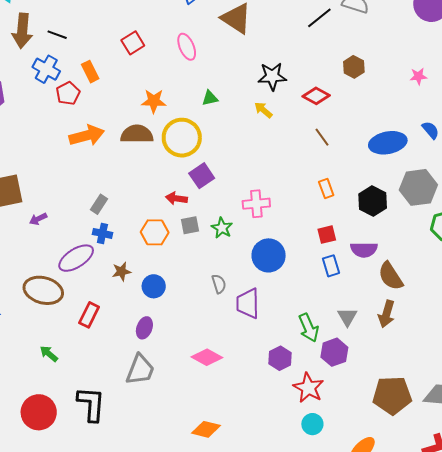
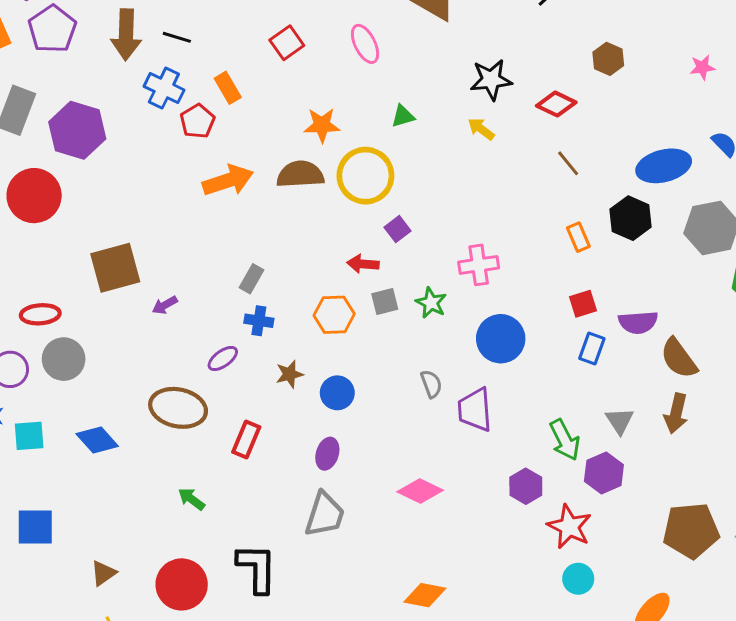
purple square: (202, 176) -> (397, 229), size x0.7
black hexagon: (373, 201) -> (631, 218), moved
purple ellipse: (76, 258) -> (223, 358), size x0.6
blue rectangle: (331, 266) -> (592, 349), turned 40

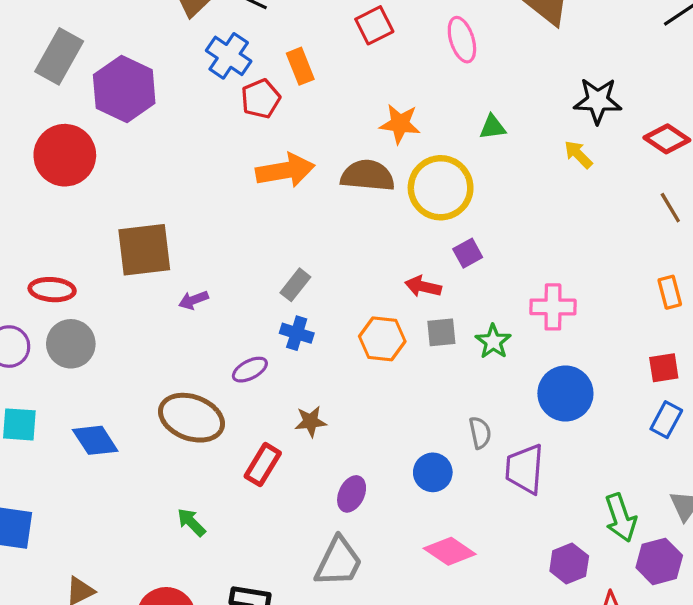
brown star: (289, 374) -> (311, 422), moved
blue circle: (337, 393) -> (433, 472), moved

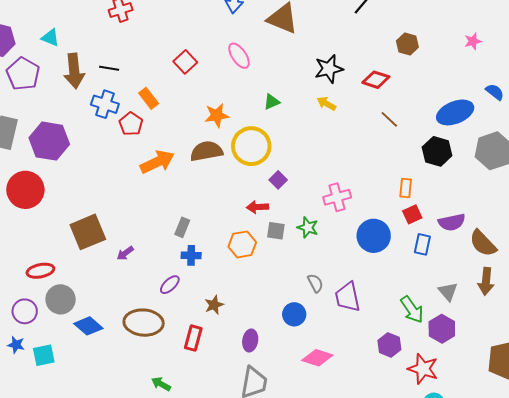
orange rectangle: (670, 292) -> (406, 188), moved, turned 36
gray square: (441, 332) -> (276, 231), turned 30
blue circle: (565, 393) -> (374, 236), moved
blue diamond: (95, 440) -> (88, 326), moved

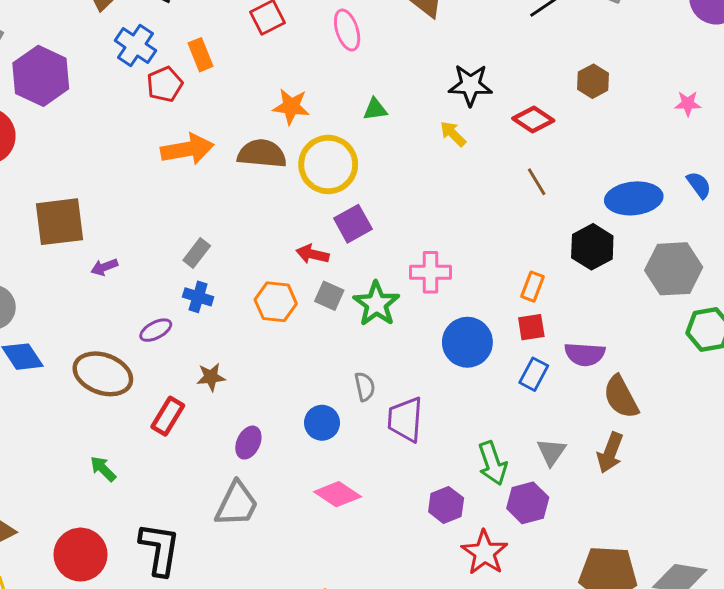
purple square: (278, 180) -> (353, 224), size x1.4
green star: (308, 228) -> (376, 304), size x1.4

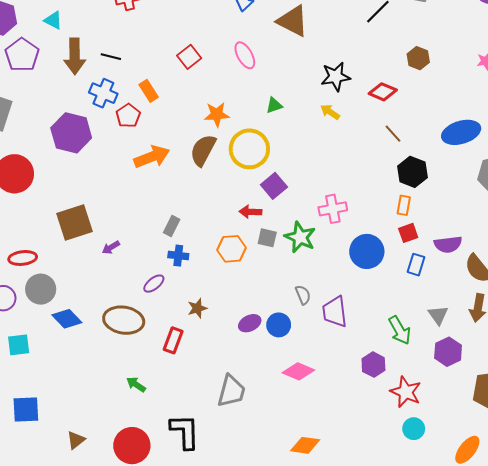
purple hexagon: (41, 76) -> (71, 133), moved
brown semicircle: (262, 154) -> (203, 150), turned -56
black hexagon: (592, 247) -> (412, 172), moved
purple ellipse: (248, 443) -> (250, 323), moved, turned 50
purple hexagon: (528, 503) -> (448, 352), moved

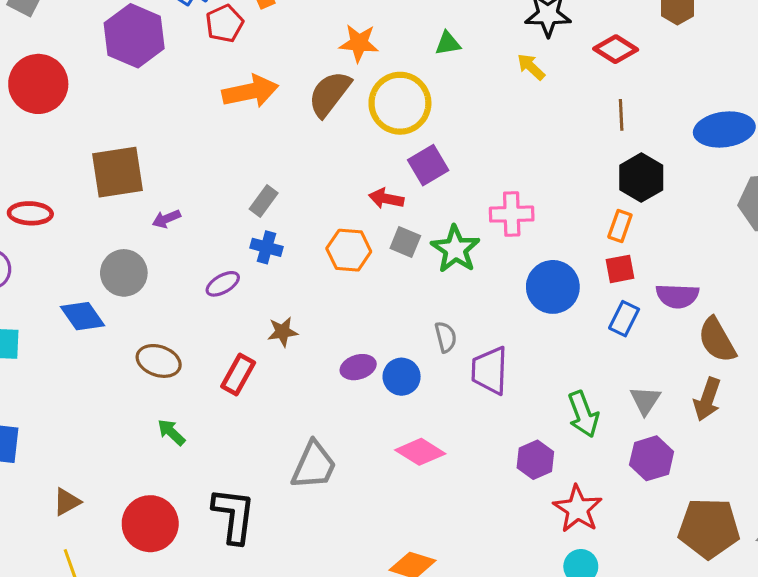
brown line: (393, 134) -> (621, 115), turned 30
gray circle: (41, 289) -> (124, 273), moved
brown ellipse: (124, 320) -> (159, 361), moved, size x0.7

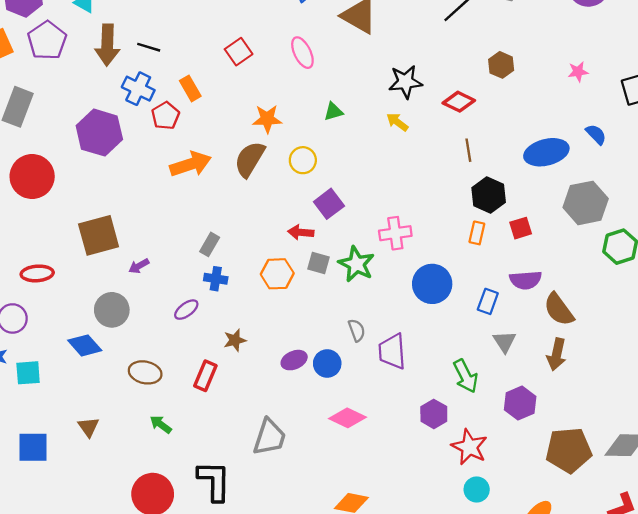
yellow circle: (400, 103) -> (303, 160), size x0.6
red square: (620, 269) -> (521, 228), moved
gray triangle: (645, 400) -> (504, 342), moved
brown triangle: (67, 502) -> (89, 427), moved, turned -30

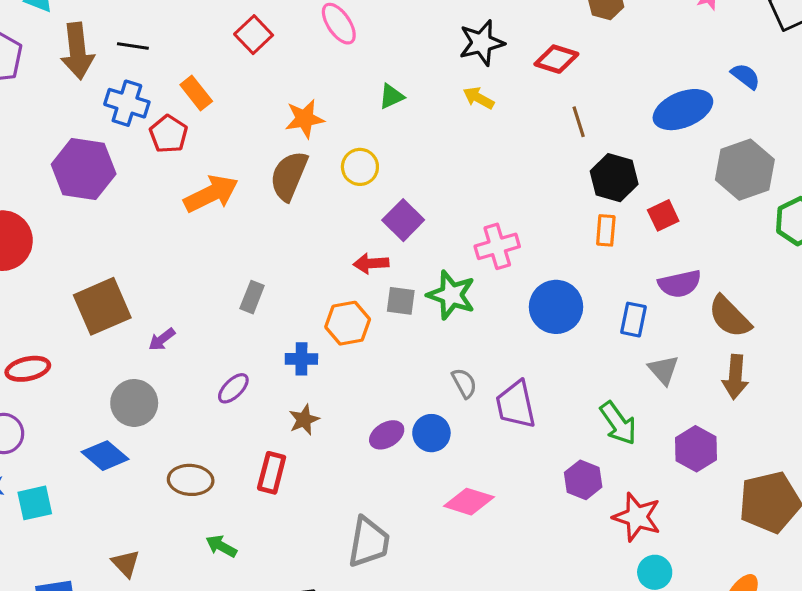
blue cross: (216, 279) -> (301, 359), moved

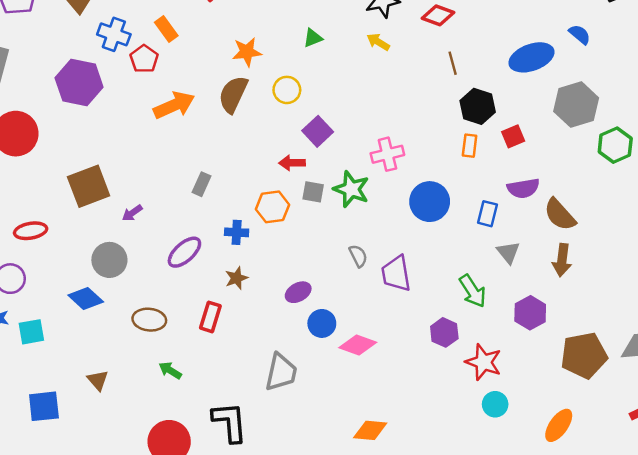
purple ellipse: (233, 388) -> (184, 252), size x1.4
blue circle: (431, 433) -> (322, 323), moved

